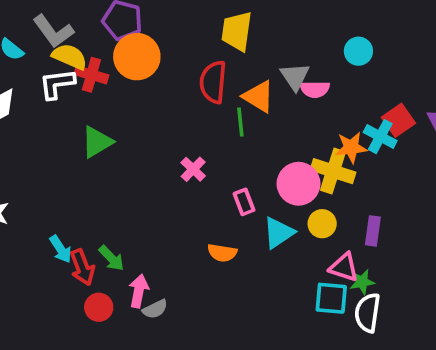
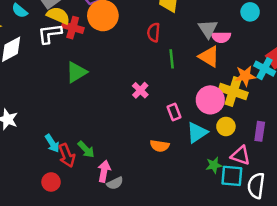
red semicircle: (213, 82) -> (154, 32), size x0.7
orange triangle: (259, 97) -> (209, 57), moved
green star: (362, 282) -> (214, 165), moved
red circle: (99, 307) -> (51, 182), moved

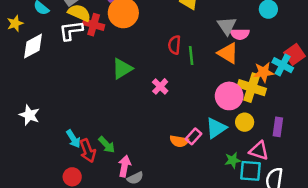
red semicircle: (154, 32) -> (174, 45), moved
green triangle: (76, 72) -> (122, 69), moved
pink rectangle: (174, 112) -> (193, 136), moved, turned 63

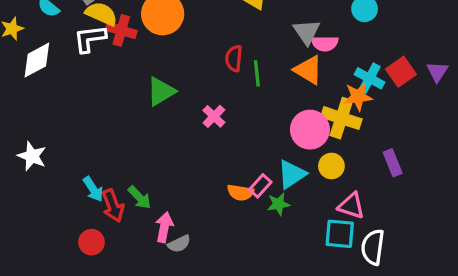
cyan cross: (283, 65) -> (369, 78), moved
purple rectangle: (278, 127) -> (393, 163), moved, turned -30
green star: (233, 160) -> (278, 204), moved

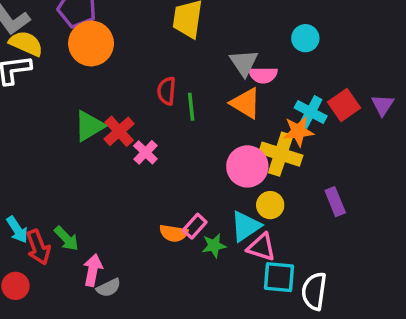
red cross: (121, 30) -> (119, 131), moved, turned 32
cyan triangle: (292, 174) -> (246, 226), moved
pink triangle: (351, 206) -> (261, 247), moved

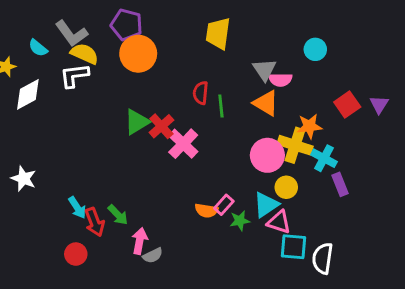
cyan cross: (311, 112) -> (324, 158), moved
pink cross: (145, 152) -> (183, 144), size x1.5

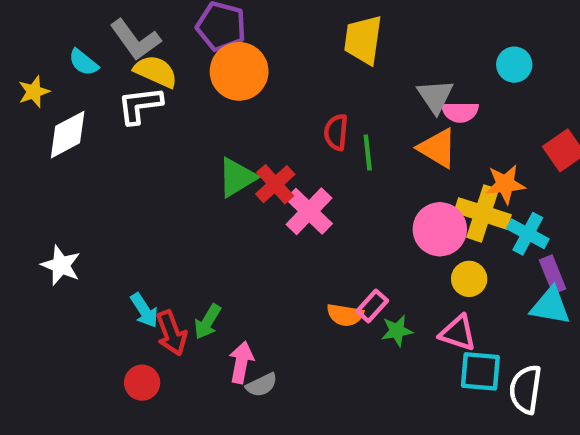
cyan triangle: (266, 205) -> (550, 306), moved, turned 44
green arrow: (118, 215) -> (207, 322), turned 75

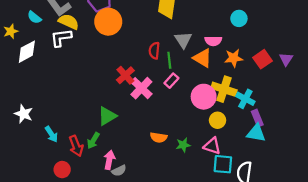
gray triangle: (435, 96) -> (183, 40), moved
green triangle: (237, 177) -> (107, 116), moved
orange star: (505, 184) -> (234, 58), moved
pink rectangle: (372, 306) -> (171, 81), moved
cyan arrow: (144, 310) -> (51, 134), moved

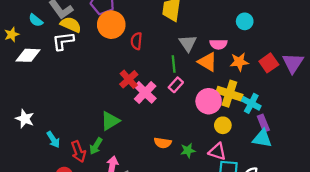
red semicircle: (154, 51) -> (136, 41), moved
white diamond: (27, 52) -> (28, 55), turned 30
purple triangle: (286, 59) -> (293, 63), size x1.5

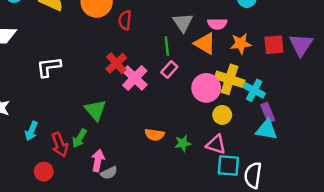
white L-shape: (63, 41) -> (49, 67), moved
red square: (269, 63) -> (274, 45), turned 30
green triangle: (110, 121) -> (95, 110), turned -40
cyan arrow: (53, 140) -> (31, 131), turned 56

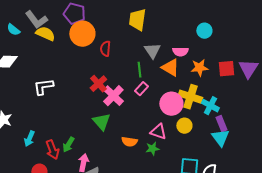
green triangle: (95, 110) -> (101, 122), moved
cyan triangle: (267, 130) -> (220, 138), turned 42
pink triangle: (216, 145) -> (158, 132), moved

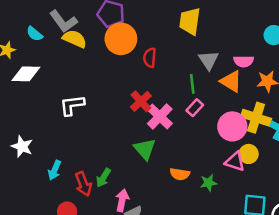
pink triangle: (158, 132) -> (235, 162), moved

